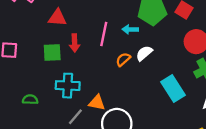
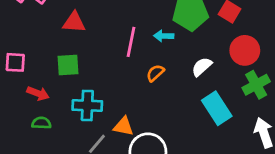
red arrow: (75, 43) -> (38, 93), moved, turned -66
white semicircle: (144, 53) -> (202, 67), moved

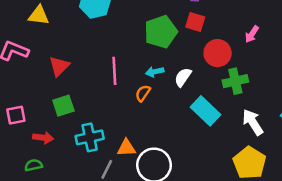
red triangle: (74, 22) -> (59, 66), turned -35
cyan arrow: (164, 36) -> (155, 72), moved
green cross: (256, 85) -> (235, 81), turned 30
green semicircle: (41, 123) -> (34, 165), moved

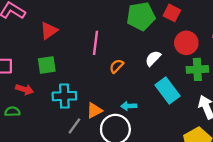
cyan arrow: (155, 72) -> (129, 106), moved
orange triangle: (126, 148) -> (94, 110), turned -35

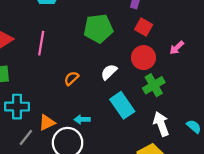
red square: (172, 13) -> (144, 27), moved
pink line: (95, 43) -> (41, 43), moved
green cross: (197, 69) -> (154, 85), turned -30

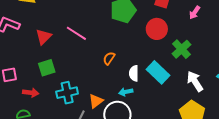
pink line: (41, 43) -> (76, 33), turned -55
red circle: (144, 58) -> (157, 29), moved
white semicircle: (109, 72) -> (134, 73), moved, turned -35

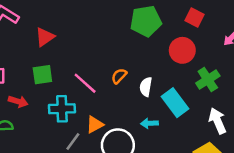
pink line: (76, 33) -> (85, 83), moved
white semicircle: (134, 73) -> (146, 87), moved
cyan arrow: (126, 92) -> (149, 123), moved

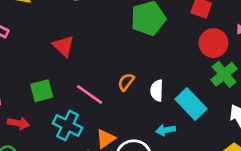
red triangle: (45, 37) -> (63, 46), moved, turned -35
red circle: (182, 50) -> (213, 43), moved
cyan cross: (62, 109) -> (67, 125), turned 35

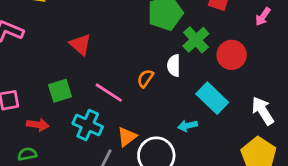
red circle: (213, 43) -> (232, 55), moved
green cross: (224, 74) -> (196, 40), moved
white semicircle: (157, 90) -> (174, 66), moved

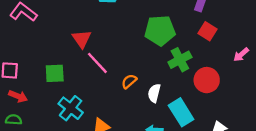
white semicircle: (174, 66) -> (154, 93), moved
pink line: (109, 93) -> (97, 63), moved
red arrow: (38, 125) -> (18, 96), moved

